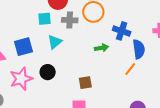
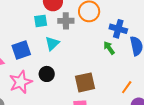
green arrow: (101, 48) -> (109, 48), moved, turned -112
orange line: (130, 69) -> (127, 87), moved
brown square: (85, 83) -> (85, 82), size x1.5

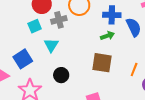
green arrow: (109, 48) -> (107, 36), turned 120
black circle: (47, 74) -> (61, 75), moved
brown square: (85, 82) -> (102, 63), moved, turned 35

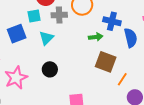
green arrow: (107, 36) -> (96, 37), moved
blue square: (23, 59) -> (17, 34), moved
brown square: (102, 63) -> (106, 62), moved

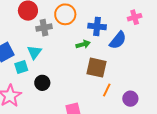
cyan square: (34, 16) -> (21, 67), moved
blue semicircle: (131, 38) -> (118, 40), turned 60
orange line: (122, 79) -> (107, 90), moved

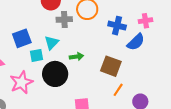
pink cross: (135, 17) -> (145, 21), moved
green arrow: (83, 44) -> (77, 57), moved
black circle: (42, 83) -> (55, 74), size x1.6

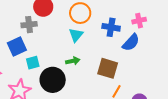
gray cross: (64, 19) -> (29, 25), moved
cyan triangle: (52, 43) -> (76, 35), moved

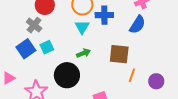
gray cross: (29, 25) -> (34, 25), turned -35
blue cross: (111, 27) -> (104, 15), moved
cyan square: (33, 63) -> (47, 47), moved

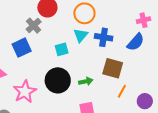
blue cross: (104, 15) -> (104, 37), moved
cyan square: (47, 47) -> (62, 49), moved
green arrow: (83, 53) -> (86, 81), moved

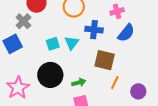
pink cross: (144, 20) -> (117, 11), moved
cyan triangle: (81, 35) -> (72, 43), moved
green arrow: (86, 81) -> (79, 82), moved

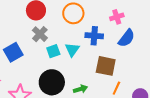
gray cross: (23, 21) -> (40, 34), moved

